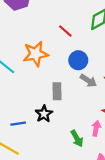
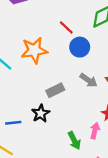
blue circle: (78, 60) -> (80, 47), moved
gray rectangle: (57, 91) -> (55, 90), turned 63

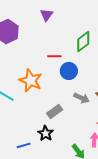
red line: (66, 27) -> (54, 56), turned -32
orange star: (34, 50) -> (31, 81), turned -30

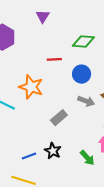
green diamond: (83, 42) -> (83, 42), turned 45
blue circle: (69, 71) -> (82, 74), moved
black star: (46, 133) -> (53, 151), moved

